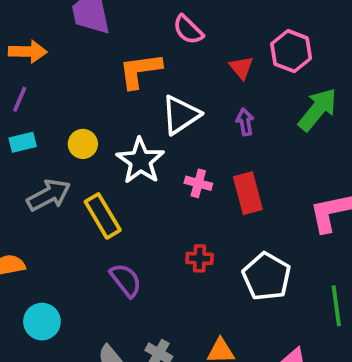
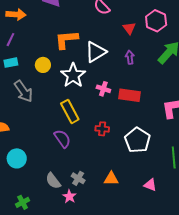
orange L-shape: (140, 71) -> (66, 39), moved
red rectangle: (248, 193) -> (130, 95), turned -70
gray arrow: (49, 195) -> (23, 91), turned 80
yellow rectangle: (103, 216) -> (70, 111), moved

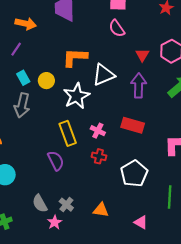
purple arrow: (130, 57) -> (139, 85), size x1.6
cyan rectangle: (11, 63) -> (23, 78), moved, turned 64
pink cross: (103, 89) -> (98, 131), moved
gray arrow: (23, 91) -> (22, 105), turned 40

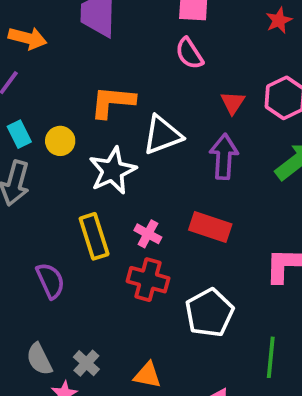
red cross: (99, 156) -> (148, 280), size x1.5
purple semicircle: (56, 161) -> (50, 281), moved

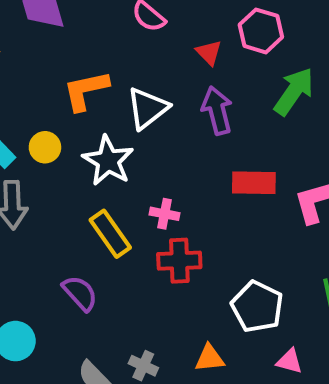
red rectangle: (210, 227) -> (254, 183), moved
white pentagon: (209, 313) -> (257, 307), moved

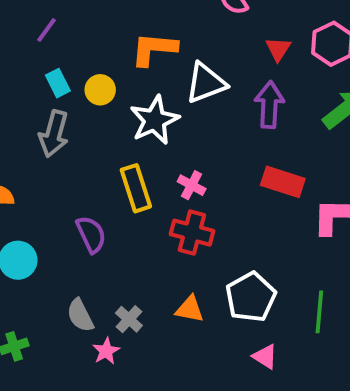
orange triangle: (210, 358) -> (190, 309), moved

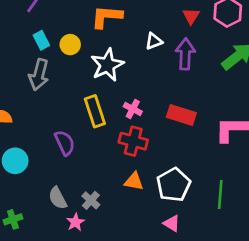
white triangle: (206, 83) -> (154, 41), moved, size x0.6
red rectangle: (283, 182) -> (181, 115), moved
orange triangle: (190, 309) -> (134, 181), moved
pink triangle: (265, 357) -> (172, 223), moved

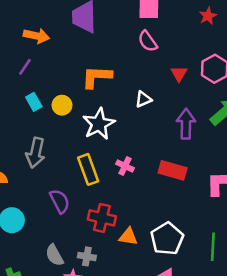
purple arrow: (185, 54) -> (186, 124), moved
gray arrow: (39, 75) -> (36, 153), moved
red cross: (133, 141) -> (102, 218), moved
gray cross: (91, 200) -> (87, 256), turned -30

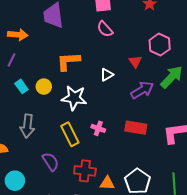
red triangle: (179, 74) -> (135, 62), moved
white star: (99, 124) -> (74, 98), turned -30
purple arrow: (186, 124) -> (142, 90), turned 65

